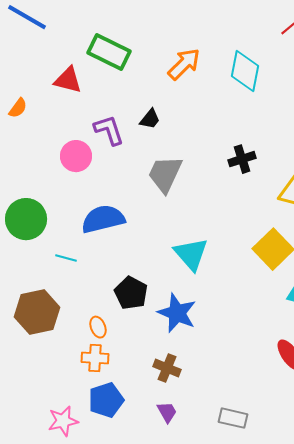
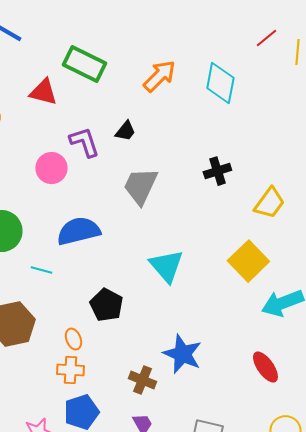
blue star: (177, 313) -> (182, 354), moved

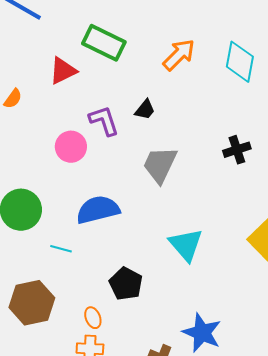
red triangle: (43, 92) -> (63, 71), turned -40

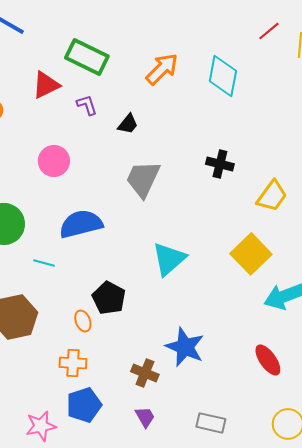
purple L-shape: (104, 121) -> (87, 105), moved, size x0.7
black cross: (237, 150) -> (220, 164), turned 32
cyan triangle: (186, 245) -> (169, 259), turned 30
orange ellipse: (93, 318) -> (83, 321), moved

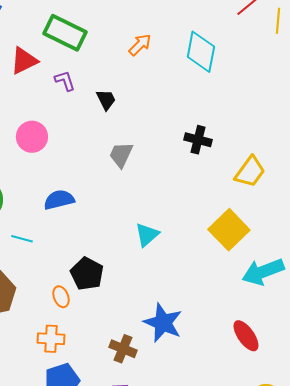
orange arrow: (162, 69) -> (140, 45), size x0.7
black trapezoid: (128, 124) -> (106, 100), turned -65
gray trapezoid: (143, 179) -> (121, 155), size x0.7
blue semicircle: (81, 224) -> (59, 200), size x0.7
cyan triangle: (169, 259) -> (147, 235), size x0.7

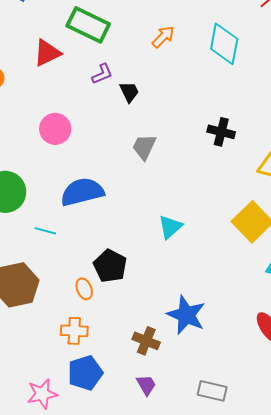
purple L-shape: (65, 81) -> (102, 74), moved, turned 85
blue semicircle: (59, 200) -> (82, 192), size x1.4

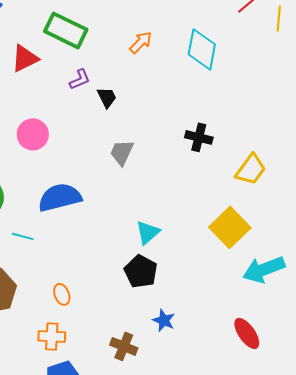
black pentagon: (110, 266) -> (141, 271), moved
blue star: (186, 315) -> (164, 320), size x0.6

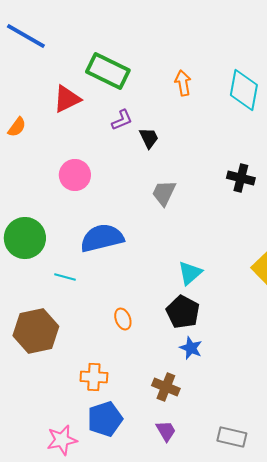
orange arrow: (141, 42) -> (183, 83), turned -55
orange ellipse: (62, 294) -> (123, 319), moved
blue star: (164, 320) -> (191, 348), moved

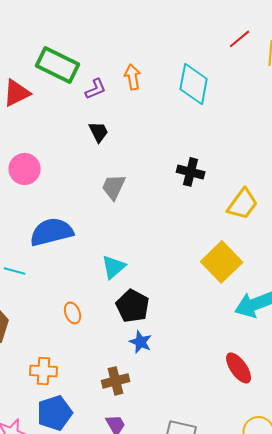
purple L-shape: (122, 120) -> (96, 89), moved
cyan triangle: (190, 273) -> (114, 267), moved
brown cross: (166, 387) -> (116, 381), turned -36

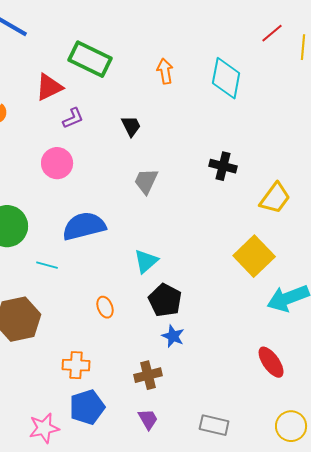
purple L-shape: (96, 89) -> (73, 118), moved

